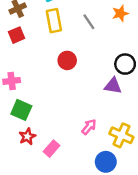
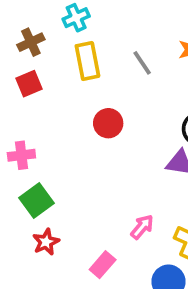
green square: (21, 110) -> (37, 200), turned 30
pink rectangle: (51, 149) -> (103, 265), moved

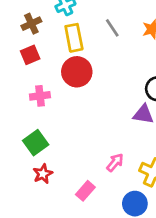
gray line: (142, 63) -> (112, 28), moved
red circle: (108, 123) -> (77, 72), moved, size x1.4
pink cross: (21, 155) -> (40, 96), moved

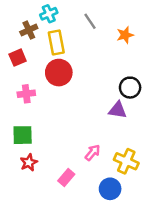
brown cross: (31, 24) -> (29, 30), moved
gray line: (112, 28) -> (90, 21), moved
green square: (36, 143) -> (23, 135), turned 35

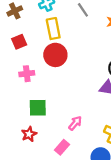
brown cross: (29, 30) -> (15, 11), moved
green square: (23, 135) -> (38, 108), moved
pink arrow: (93, 153) -> (75, 123), moved

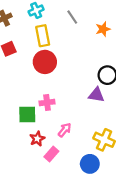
pink cross: (27, 74) -> (47, 103), moved
red star: (29, 134) -> (37, 139), moved

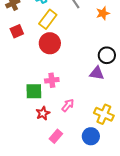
yellow rectangle: (43, 36) -> (48, 19), turned 48
pink rectangle: (51, 154) -> (56, 136), moved

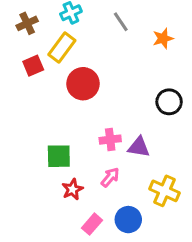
yellow rectangle: (48, 19) -> (62, 47), moved
purple triangle: (97, 73) -> (139, 147), moved
pink cross: (52, 80) -> (110, 140), moved
blue circle: (91, 136) -> (128, 220), moved

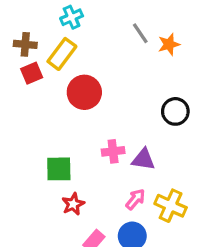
gray line: (121, 22) -> (140, 33), moved
brown cross: (27, 23) -> (25, 44), moved, turned 30
pink arrow: (110, 177) -> (135, 199), moved

